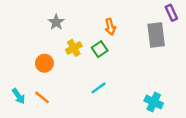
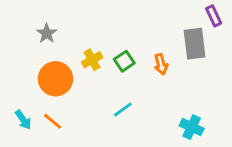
gray star: (56, 22) -> (47, 33), moved
orange arrow: (110, 27) -> (161, 64), moved
orange circle: (44, 63) -> (55, 79), size x1.5

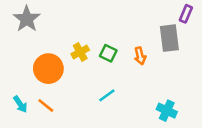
purple rectangle: (214, 16) -> (186, 14), turned 48
gray star: (47, 33) -> (27, 19), moved, size x1.5
green square: (124, 61) -> (108, 53), turned -30

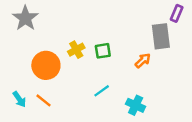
green square: (108, 53) -> (103, 51), turned -35
orange arrow: (140, 56) -> (143, 61), moved, turned -119
cyan cross: (167, 111) -> (136, 105), moved

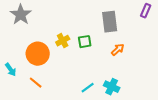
gray rectangle: (161, 36) -> (110, 22), moved
cyan line: (102, 91) -> (88, 88), moved
cyan arrow: (19, 99) -> (11, 70), moved

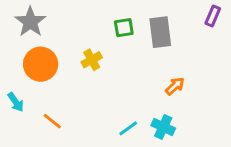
green square: (85, 42) -> (124, 28), moved
orange arrow: (118, 50) -> (175, 86), moved
orange circle: (38, 54) -> (41, 64), moved

